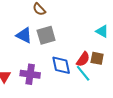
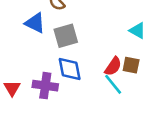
blue triangle: (24, 35) -> (35, 23), moved
blue diamond: (61, 65) -> (70, 69), moved

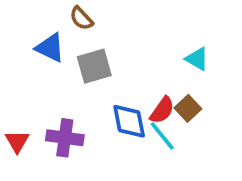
brown square: (131, 65) -> (188, 108), turned 36
blue diamond: (70, 69) -> (129, 121), moved

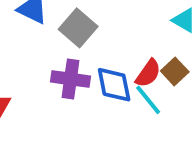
gray square: (94, 66) -> (78, 28), turned -33
purple cross: (65, 138) -> (71, 79), moved

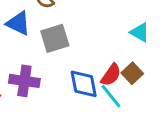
gray square: (78, 28) -> (55, 38), turned 32
purple cross: (71, 79) -> (24, 81), moved

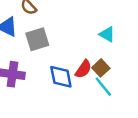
cyan line: (111, 96) -> (103, 87), moved

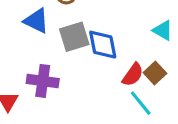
blue diamond: (61, 77) -> (103, 45), moved
cyan line: (103, 87) -> (141, 103), moved

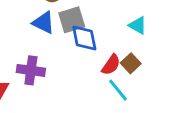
blue triangle: (36, 21) -> (44, 23), moved
gray square: (74, 37) -> (72, 20), moved

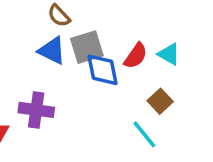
red semicircle: (111, 65) -> (136, 56), moved

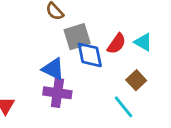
blue triangle: (52, 51) -> (53, 69), moved
purple cross: (36, 110) -> (57, 93), moved

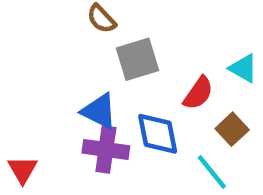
red semicircle: (117, 44) -> (198, 93), moved
blue diamond: (90, 55) -> (158, 134), moved

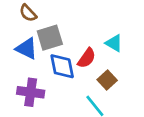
blue triangle: (99, 111) -> (27, 49), moved
blue diamond: (158, 134) -> (62, 66), moved

